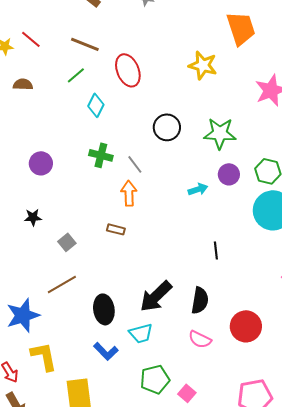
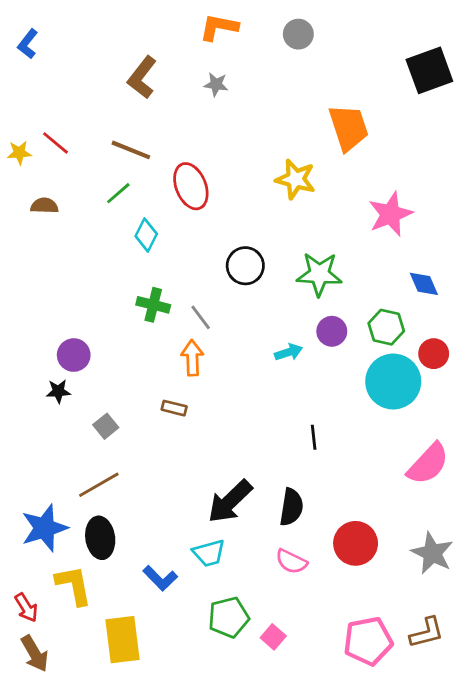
purple circle: (41, 163) -> (74, 355), moved
black ellipse: (104, 309) -> (100, 538), moved

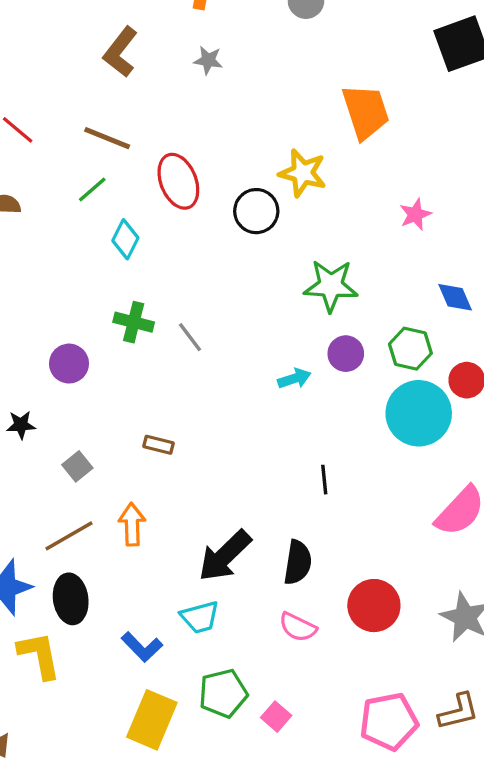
pink star: (390, 214) -> (415, 214), size x0.6
black circle: (245, 266) -> (256, 211), moved
purple circle: (74, 355) -> (69, 364), moved
orange arrow: (192, 358) -> (132, 524), moved
yellow rectangle: (123, 640) -> (152, 720), moved, turned 30

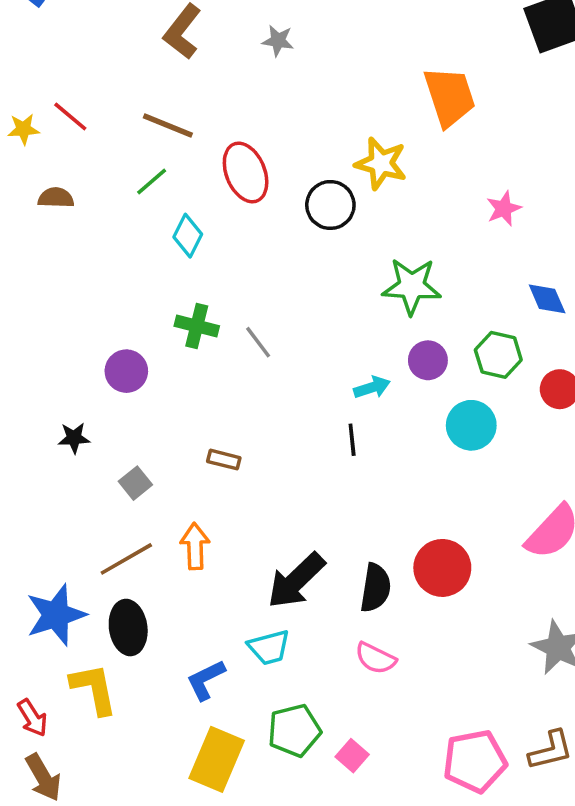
cyan circle: (419, 413) -> (471, 425), moved, size x0.7
black line: (324, 480) -> (352, 440), moved
red circle: (374, 606) -> (442, 568), moved
blue L-shape: (142, 647) -> (206, 680), turned 108

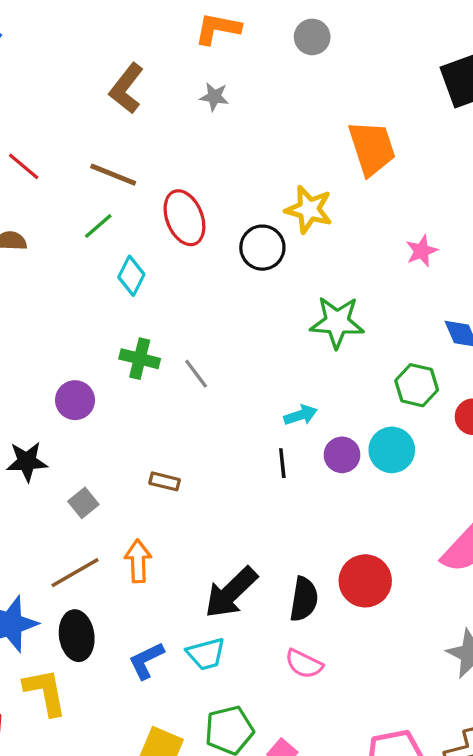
purple circle: (428, 360) -> (342, 455), moved
black star: (74, 438) -> (27, 462), size x1.4
blue L-shape: (206, 680) -> (146, 661), moved

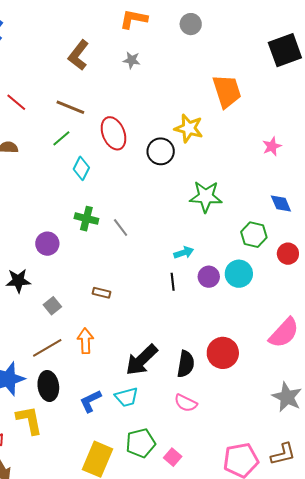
pink star: (422, 251) -> (272, 146), moved

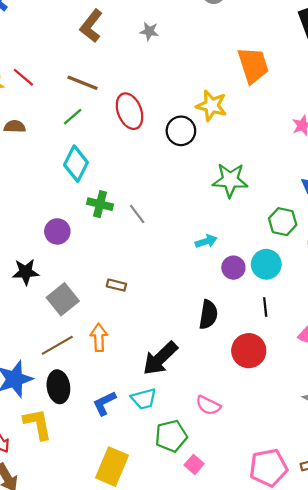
cyan diamond: (81, 168) -> (76, 164), moved, size x1.4
black line: (173, 282) -> (265, 307), moved
gray square: (52, 306) -> (63, 299), size x1.6
black semicircle: (186, 364) -> (208, 315), moved
green pentagon: (141, 443) -> (171, 436), moved

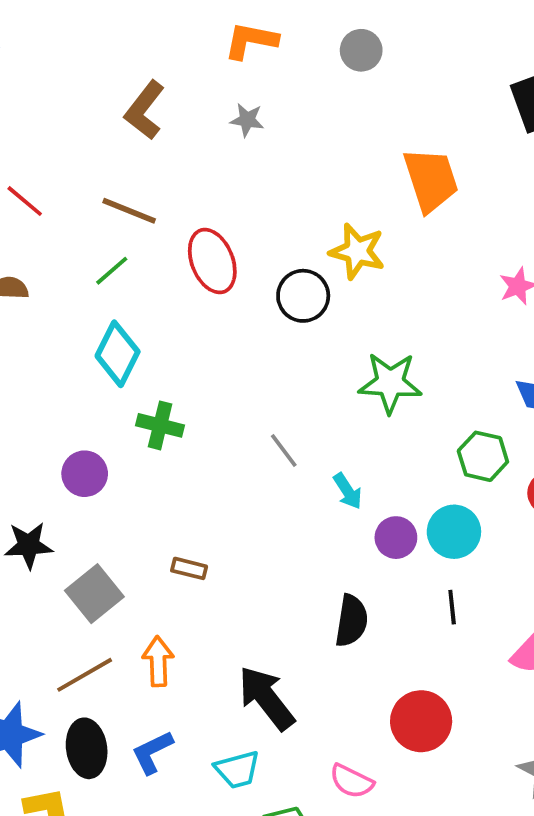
gray line: (137, 214) -> (284, 451), moved
cyan arrow: (206, 241) -> (348, 491), turned 75
red circle: (249, 351) -> (421, 721), moved
black arrow: (160, 358) -> (266, 698), turned 96
blue L-shape: (104, 403) -> (152, 752), moved

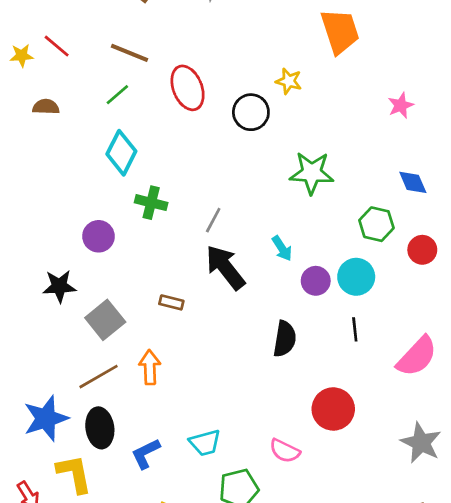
yellow star: (357, 251) -> (289, 81), size x0.7
gray line: (284, 451) -> (213, 220), moved, turned 65
black arrow: (266, 698) -> (225, 267), moved
blue L-shape: (152, 752) -> (146, 454), moved

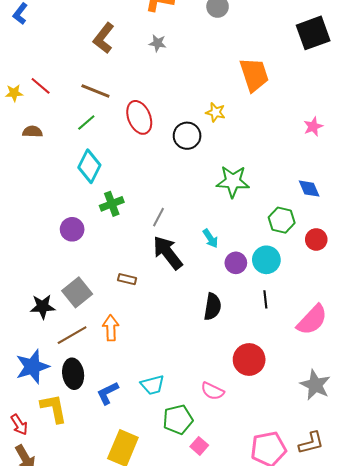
pink star: (401, 105) -> (313, 127), moved
green cross: (151, 203) -> (112, 204), turned -35
black star: (59, 286) -> (43, 307), moved

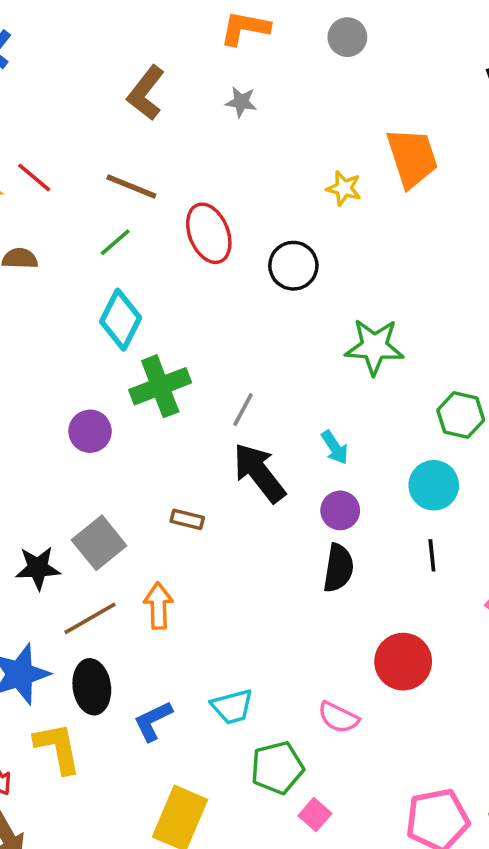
yellow star: (216, 112) -> (344, 188), moved
green cross: (112, 204) -> (160, 386), size x1.4
purple circle: (236, 263) -> (340, 510), moved

